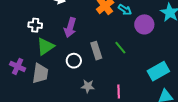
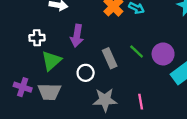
purple circle: (144, 24) -> (163, 54), moved
gray trapezoid: (40, 73) -> (49, 92), turned 90
gray star: (88, 86) -> (105, 100), size x1.5

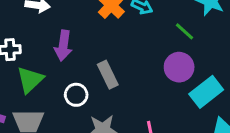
green line: (137, 52) -> (184, 31), moved

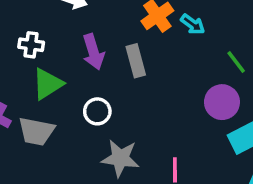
purple arrow: (63, 46) -> (93, 52), turned -36
gray rectangle: (108, 75) -> (136, 61), moved

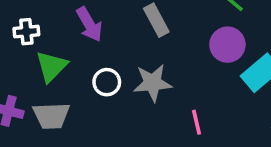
gray rectangle: (136, 61) -> (156, 20), moved
gray star: (120, 158) -> (153, 83), moved

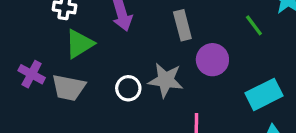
purple circle: (227, 45) -> (212, 60), moved
white circle: (107, 82) -> (128, 88), moved

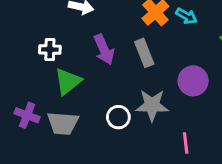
gray rectangle: (182, 25) -> (144, 53), moved

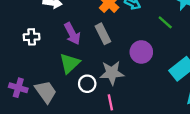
green triangle: (68, 81) -> (70, 63), moved
gray trapezoid: (63, 123) -> (46, 92), turned -125
pink line: (186, 143) -> (110, 102), moved

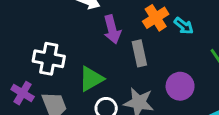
purple arrow: (72, 34) -> (112, 29), moved
white cross: (32, 37) -> (49, 59), moved, size x1.5

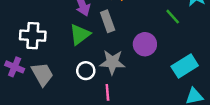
green triangle: (91, 79) -> (80, 34), moved

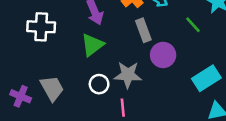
gray rectangle: (108, 21) -> (143, 30), moved
white cross: (33, 36) -> (41, 27), moved
purple cross: (15, 67) -> (21, 96), moved

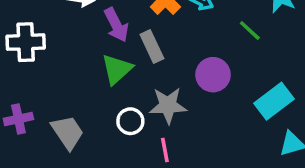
white cross: (41, 27) -> (26, 42), moved
gray rectangle: (143, 30) -> (152, 47), moved
purple cross: (21, 96) -> (18, 119), moved, turned -30

